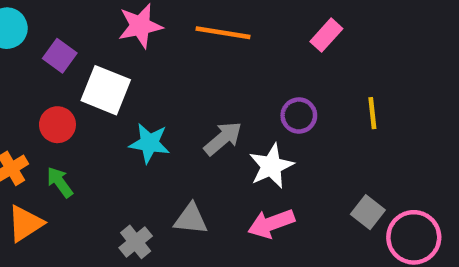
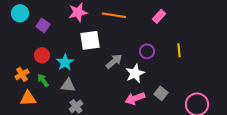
white square: (106, 90) -> (90, 40), moved, turned -30
cyan star: (149, 143) -> (65, 62), moved, turned 30
gray square: (368, 212) -> (161, 93), moved
gray triangle: (191, 219) -> (68, 85), moved
orange triangle: (25, 224) -> (28, 98), turned 30

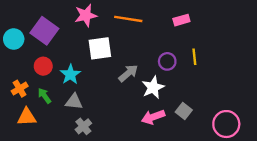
cyan circle: (20, 13) -> (14, 39), moved
pink rectangle: (159, 16) -> (181, 20), turned 32
purple square: (43, 25) -> (44, 31), size x1.6
yellow line: (179, 50) -> (194, 57), moved

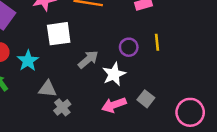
gray triangle: (74, 102) -> (48, 89), moved
gray cross: (83, 126) -> (62, 107), moved

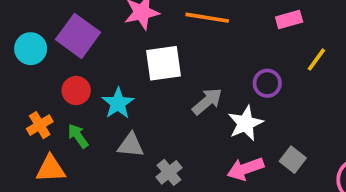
yellow line: (157, 42) -> (316, 60), moved, turned 42
gray triangle: (48, 89) -> (131, 145), moved

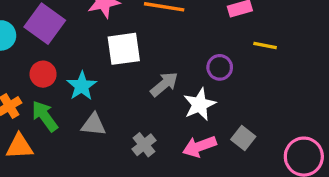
yellow line: (316, 60) -> (265, 46), turned 65
green arrow: (78, 136) -> (45, 116), size x1.4
gray cross: (169, 172) -> (144, 145), moved

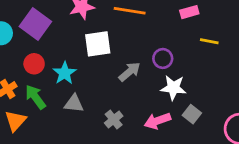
purple circle: (220, 67) -> (163, 58), moved
white star: (199, 104) -> (173, 88), moved, turned 30
orange triangle: (19, 146) -> (15, 121), turned -45

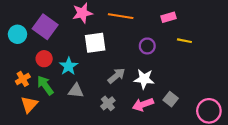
purple circle: (163, 58) -> (147, 46), moved
gray arrow: (130, 72) -> (116, 76), moved
white star: (173, 88) -> (144, 79), moved

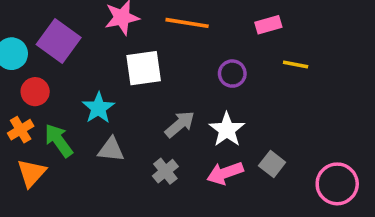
red circle: (44, 59) -> (35, 92), moved
white star: (144, 79) -> (227, 130), turned 30

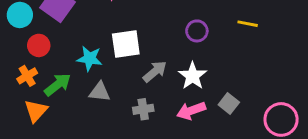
white square: (144, 68) -> (126, 44), moved
cyan star: (98, 108) -> (90, 59), turned -30
green arrow: (59, 140) -> (58, 85), turned 88
gray cross: (165, 171) -> (143, 109), turned 30

